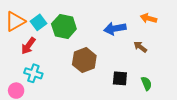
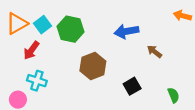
orange arrow: (148, 18) -> (182, 16), moved
black square: (120, 78) -> (132, 86), turned -35
green semicircle: (146, 83) -> (173, 95), moved

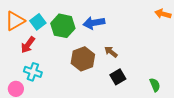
blue arrow: (126, 31) -> (94, 23), moved
brown arrow: (154, 51) -> (111, 52), moved

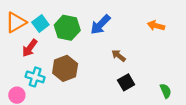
orange arrow: (163, 14) -> (156, 26), moved
blue arrow: (94, 23) -> (100, 25), turned -35
brown hexagon: (83, 59) -> (65, 68), moved

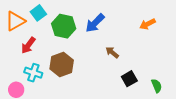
cyan square: (40, 23) -> (38, 13), moved
orange arrow: (156, 26) -> (147, 24), turned -42
black square: (126, 82) -> (129, 79), moved

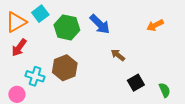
blue arrow: (95, 23) -> (100, 24), turned -90
red arrow: (28, 45) -> (19, 48), moved

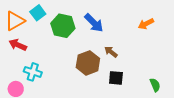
red arrow: (19, 48) -> (18, 45), turned 78
brown hexagon: (65, 68) -> (88, 63), moved
black square: (136, 83) -> (116, 78), moved, turned 35

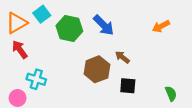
red arrow: (18, 45) -> (20, 49), turned 30

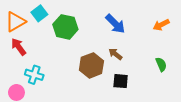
blue arrow: (104, 25) -> (115, 24), moved
orange arrow: (161, 26) -> (161, 25), moved
green semicircle: (171, 94) -> (161, 64), moved

